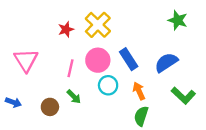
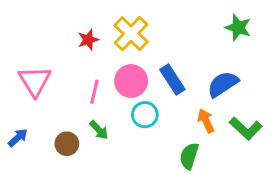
orange arrow: (139, 91) -> (206, 121), moved
blue arrow: (13, 102) -> (18, 138), turned -63

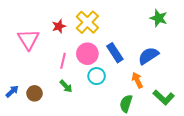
pink triangle: (35, 81) -> (28, 39), moved
green L-shape: (246, 128) -> (164, 97), moved
brown circle: (67, 144) -> (34, 93), moved

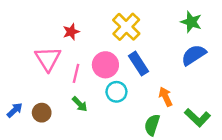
yellow cross: (87, 22) -> (126, 27), moved
pink triangle: (28, 39) -> (48, 59), moved
blue semicircle: (148, 56) -> (194, 55), moved

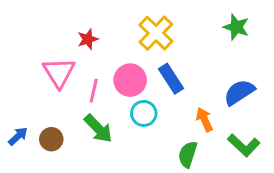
blue semicircle: (194, 55) -> (239, 92), moved
green arrow: (80, 104) -> (98, 129), size x1.5

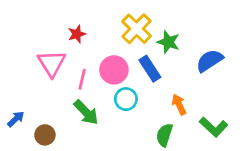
green star: (236, 27) -> (168, 42), moved
blue semicircle: (239, 92) -> (210, 61), moved
brown circle: (51, 139) -> (45, 135), moved

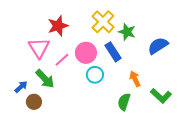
red star: (77, 34) -> (58, 26), size x1.5
pink line: (82, 79) -> (62, 60), turned 35
green arrow: (86, 112) -> (45, 79), moved
blue arrow: (16, 119) -> (21, 87), moved

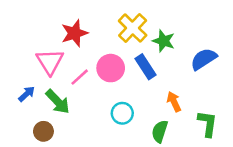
cyan circle: (95, 75) -> (122, 113), moved
blue arrow: (21, 87) -> (27, 94), moved
green L-shape: (161, 96) -> (208, 124), turned -125

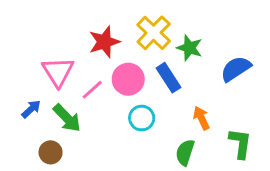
red star: (74, 33) -> (104, 42), moved
cyan circle: (122, 113) -> (142, 118), moved

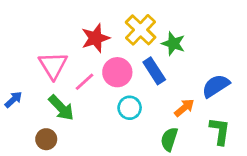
blue semicircle: (236, 69) -> (216, 86), moved
blue arrow: (31, 109) -> (13, 100), moved
orange arrow: (201, 118) -> (184, 108), turned 75

